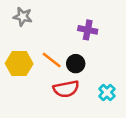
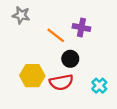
orange line: (52, 60) -> (56, 35), moved
yellow hexagon: (19, 64) -> (32, 76), moved

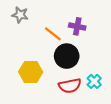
black circle: (70, 59) -> (67, 56), size x1.5
red semicircle: (61, 82) -> (70, 86), moved

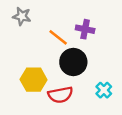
red semicircle: (70, 86) -> (60, 95), moved

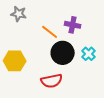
yellow hexagon: (34, 80) -> (15, 61), moved
cyan cross: (104, 90) -> (89, 54), moved

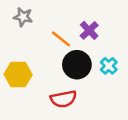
purple cross: (73, 25) -> (89, 30), turned 35

